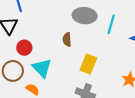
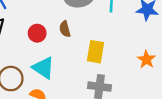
red circle: (24, 48) -> (37, 33), moved

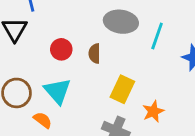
orange star: (146, 59) -> (153, 111), moved

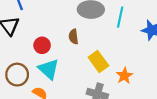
red circle: (61, 49) -> (42, 45), moved
yellow rectangle: (122, 89) -> (98, 62), turned -54

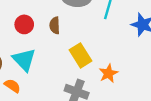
red circle: (42, 45) -> (24, 24), moved

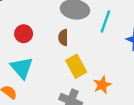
brown semicircle: (55, 25) -> (63, 37), moved

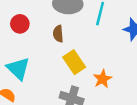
red circle: (24, 34) -> (20, 24), moved

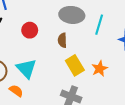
orange star: (102, 79) -> (100, 69), moved

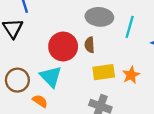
red circle: (30, 30) -> (63, 47), moved, size x1.6
yellow rectangle: (75, 65) -> (104, 72), turned -66

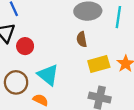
red circle: (63, 47) -> (25, 46), moved, size x0.6

